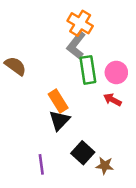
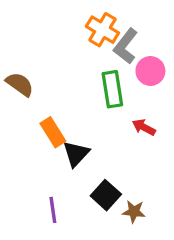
gray L-shape: (76, 45) -> (126, 46), moved
pink circle: (116, 72) -> (150, 71), moved
orange rectangle: (58, 101) -> (53, 132), moved

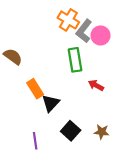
pink circle: (150, 71) -> (101, 35), moved
brown star: (134, 212) -> (102, 132), moved

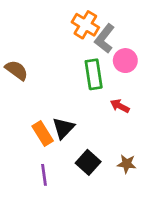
pink circle: (101, 35) -> (125, 61), moved
orange rectangle: (35, 89) -> (43, 134), moved

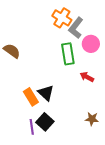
black triangle: (63, 128) -> (46, 93), turned -30
black square: (88, 162) -> (45, 122), moved

